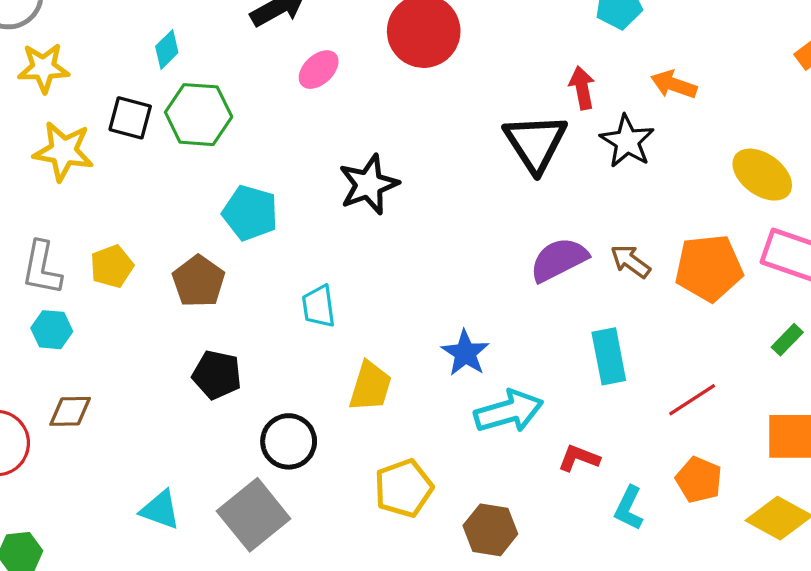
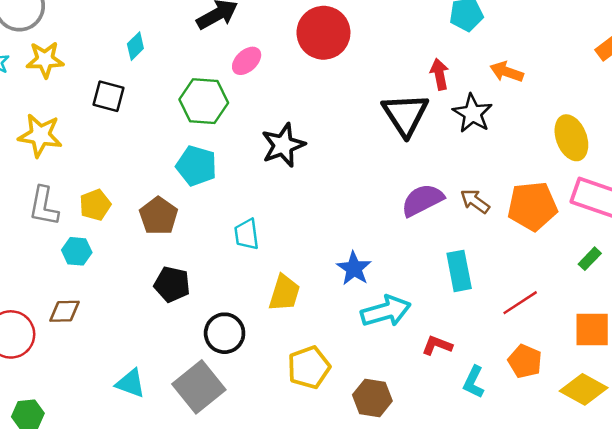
green hexagon: (199, 115) -> (204, 101), moved
yellow star: (63, 151) -> (40, 135), moved
yellow ellipse: (762, 175) -> (571, 138), turned 33
cyan hexagon: (52, 330) -> (77, 251), moved

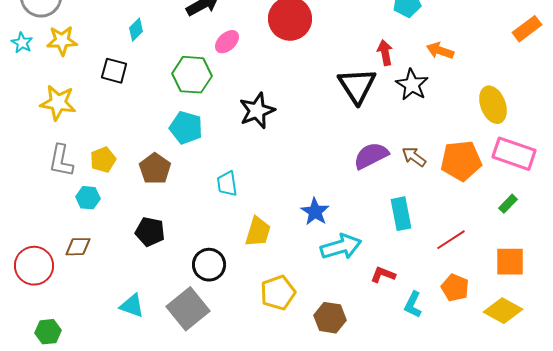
black pentagon: (172, 284) -> (150, 232), moved

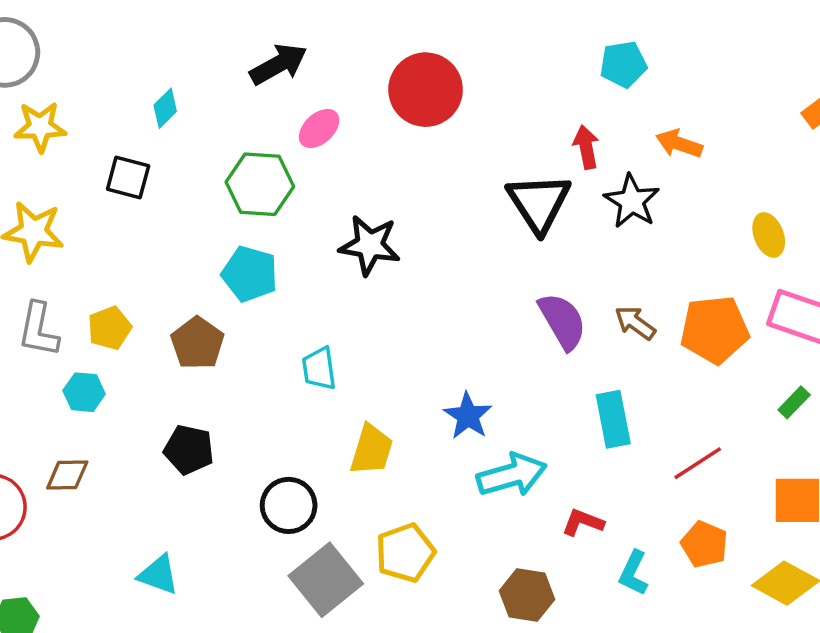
yellow ellipse: (493, 105) -> (769, 235), size x0.7
black star: (257, 111) -> (370, 245), turned 30
purple semicircle: (371, 156) -> (562, 321), turned 87
gray square: (188, 309) -> (326, 580), moved
brown hexagon: (330, 318) -> (527, 595), moved

